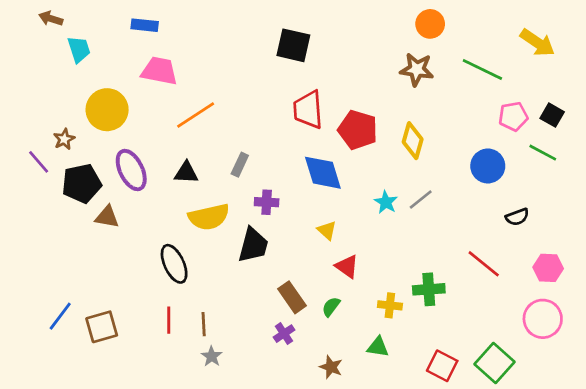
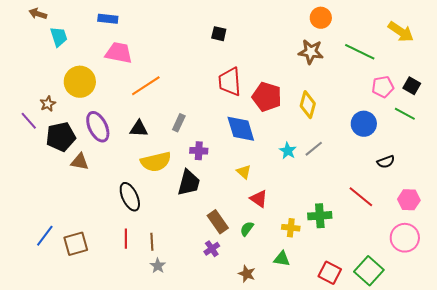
black square: (293, 45) -> (219, 34), size x0.6

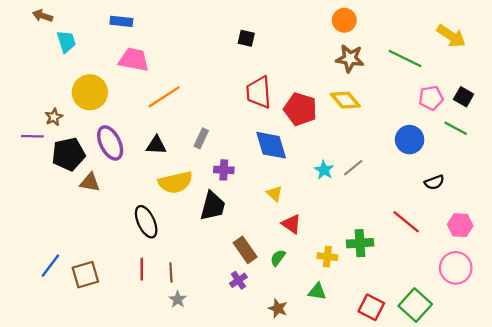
orange circle: (321, 18) -> (344, 20), moved
yellow diamond: (308, 105) -> (345, 100), moved, turned -56
purple line: (29, 121) -> (32, 136), turned -48

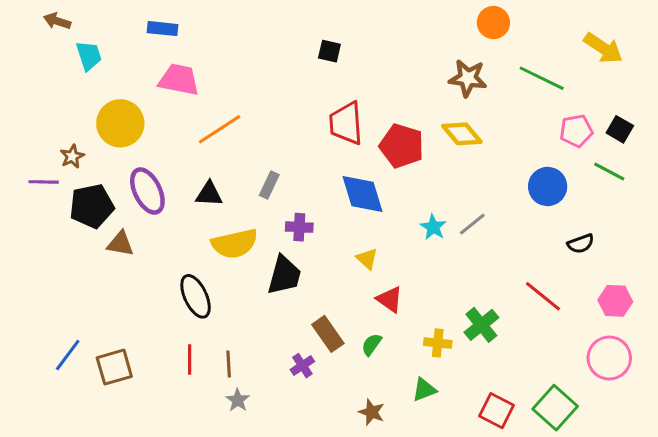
orange circle: (344, 20) -> (493, 23), moved
green cross: (360, 243) -> (481, 325), turned -35
purple cross: (238, 280) -> (302, 366), moved
green triangle: (317, 292) -> (424, 390), turned -30

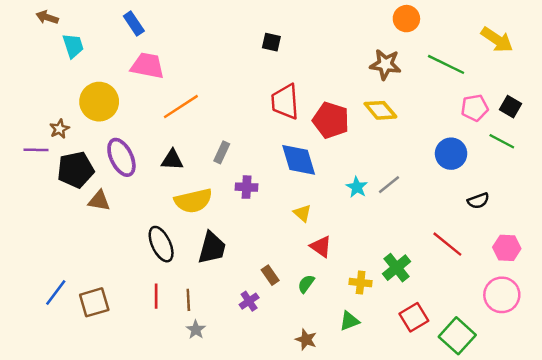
blue rectangle: (162, 29) -> (134, 24), turned 50
black trapezoid: (284, 275) -> (212, 248), moved
brown rectangle: (328, 334) -> (270, 275), size x0.7
red square: (496, 411) -> (414, 317), moved, turned 32

